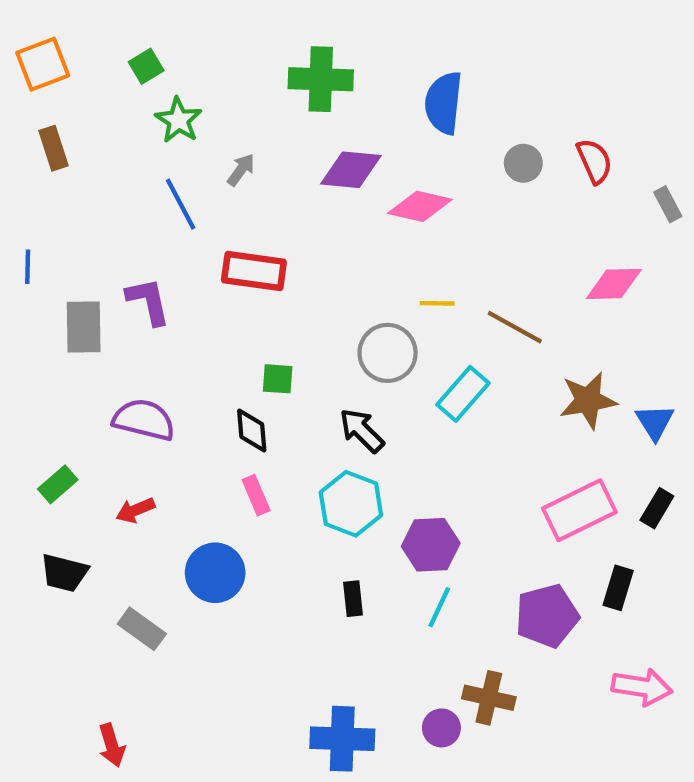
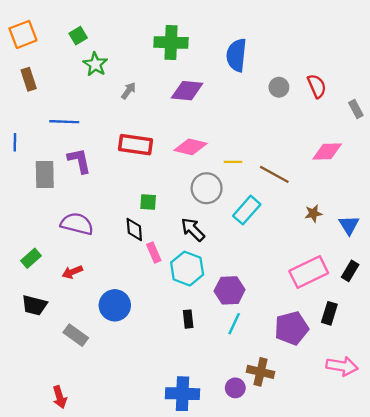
blue line: (181, 204) -> (64, 122), moved, turned -60
pink diamond: (420, 206) -> (191, 147), moved
brown star: (588, 400) -> (313, 213), size x0.6
pink rectangle: (256, 495) -> (154, 252), moved

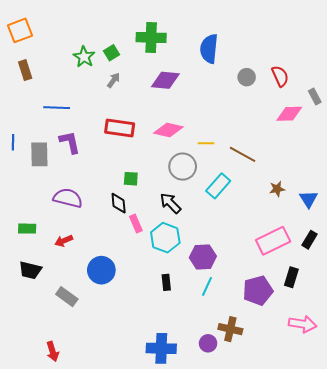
green square: (78, 36) -> (111, 53), moved
blue line: (15, 142) -> (13, 142), moved
pink diamond: (327, 151) -> (289, 114), moved
green rectangle: (31, 258) -> (27, 229), turned 42

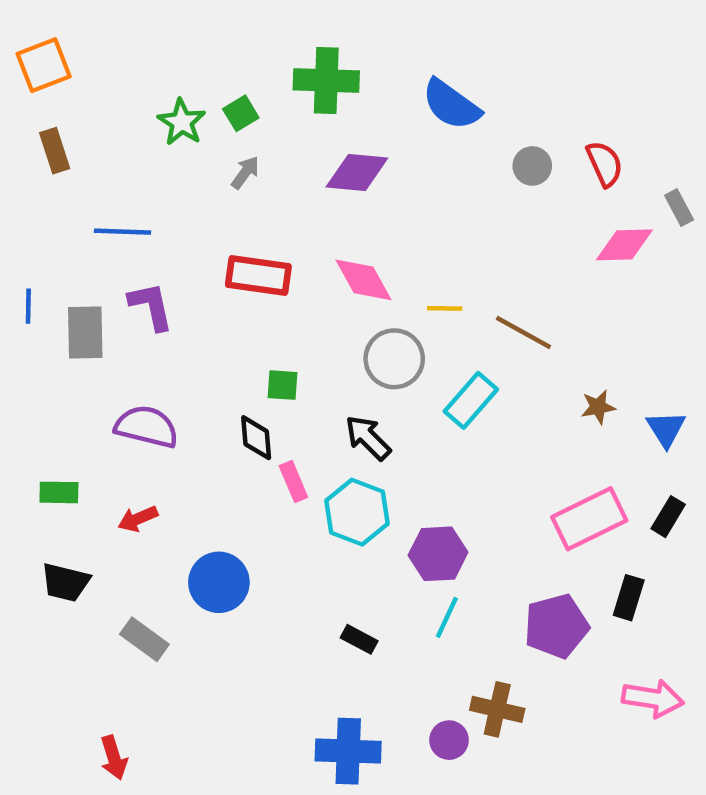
blue semicircle: (209, 49) -> (451, 105), turned -60
pink diamond: (168, 130) -> (364, 280), turned 48
black rectangle: (166, 282) -> (359, 639), moved, turned -56

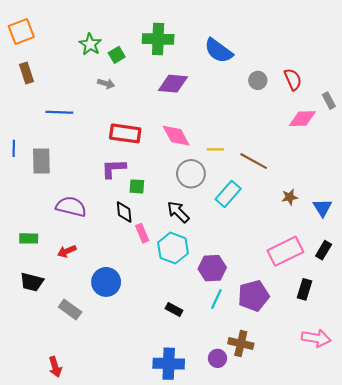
green star: (182, 122) -> (90, 44), moved
gray arrow: (245, 173) -> (106, 84), moved, turned 70
purple L-shape: (151, 306) -> (114, 168), moved, turned -80
purple pentagon: (556, 626) -> (254, 296), moved

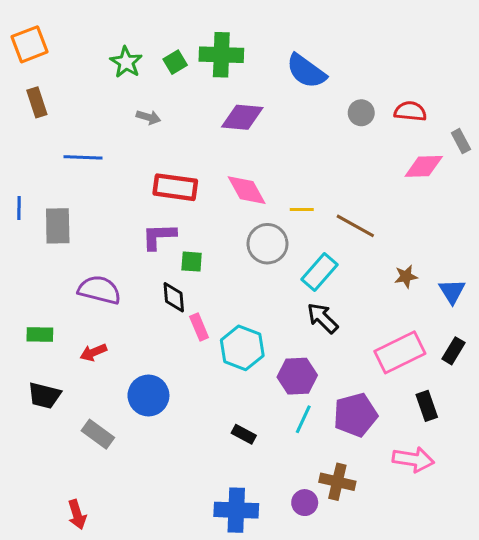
green square: (117, 55) -> (175, 62), moved
red semicircle: (293, 79) -> (410, 111), turned -60
black arrow: (178, 212) -> (323, 318), moved
black rectangle: (304, 289) -> (427, 406), turned -36
pink arrow: (316, 338) -> (413, 459), moved

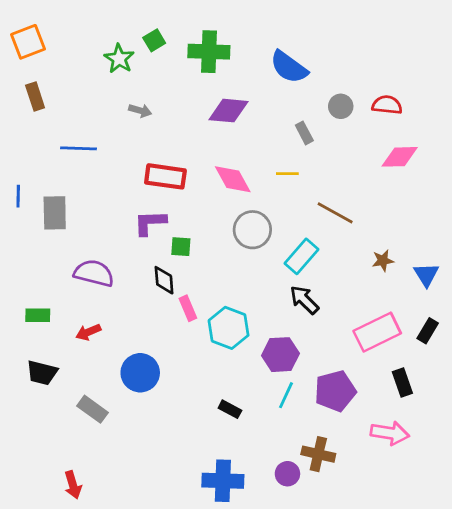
green square: (175, 62) -> (154, 40), moved
gray rectangle: (461, 141) -> (304, 133), moved
yellow line: (302, 209) -> (287, 174), moved

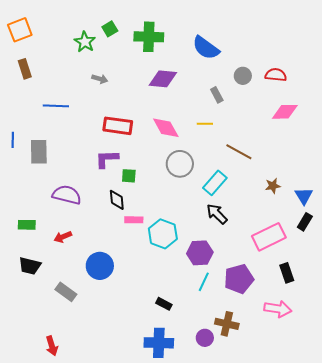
pink rectangle: (188, 308) -> (134, 220), turned -66
black rectangle: (428, 331) -> (305, 222), moved
black rectangle: (230, 409) -> (164, 304), moved

